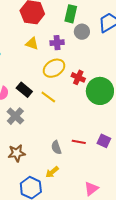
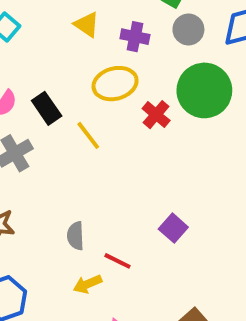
green circle: (100, 91) -> (204, 90), moved
purple square: (104, 141) -> (173, 228), moved
red line: (79, 142) -> (118, 261), moved
yellow arrow: (52, 172) -> (88, 284), moved

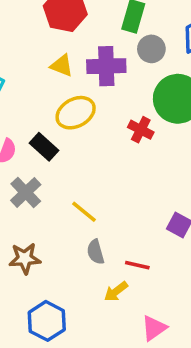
purple cross: (135, 37) -> (106, 66), size x1.5
yellow ellipse: (115, 84) -> (76, 113), moved
yellow line: (88, 135) -> (84, 212), moved

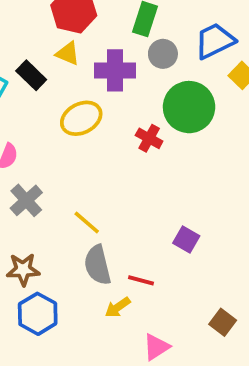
yellow triangle: (62, 66) -> (68, 53), moved
black rectangle: (44, 147) -> (31, 75), moved
gray semicircle: (95, 252) -> (98, 265), size x1.5
blue hexagon: (47, 321) -> (38, 314), moved

